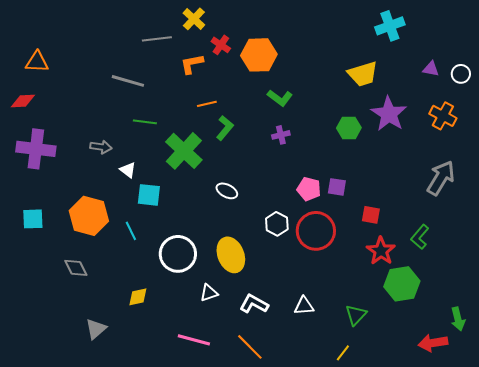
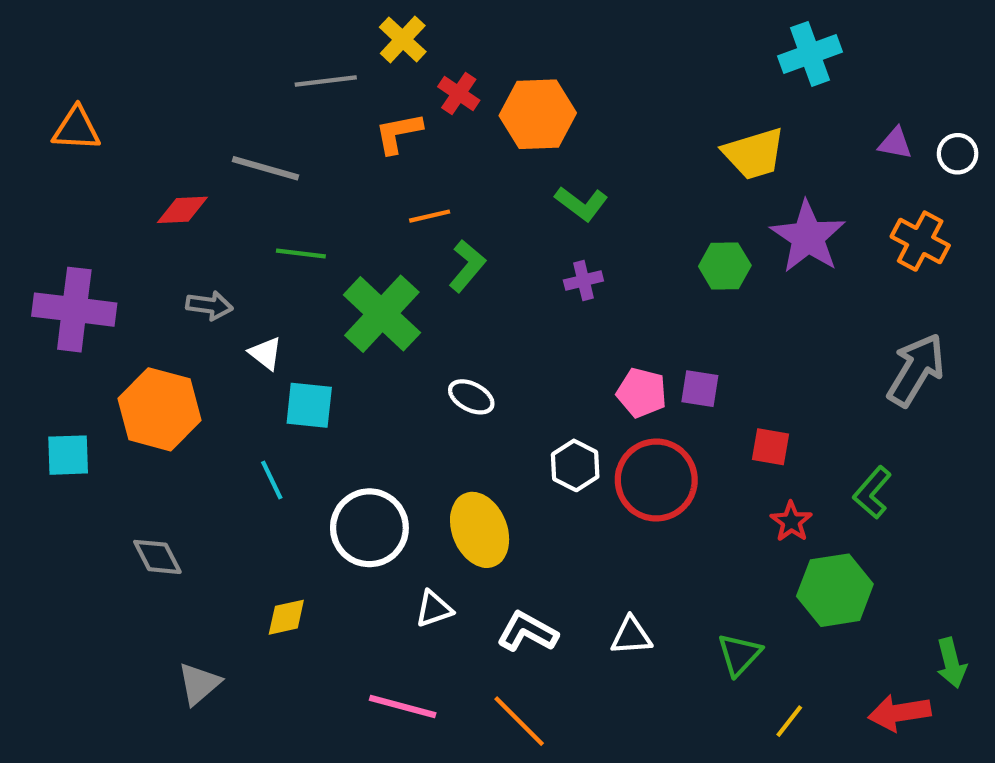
red diamond: (23, 101) -> (182, 210), moved
orange hexagon: (89, 216) -> (160, 409), moved
red star: (381, 251) -> (791, 522), size x0.7
yellow line: (343, 353) -> (789, 721), moved

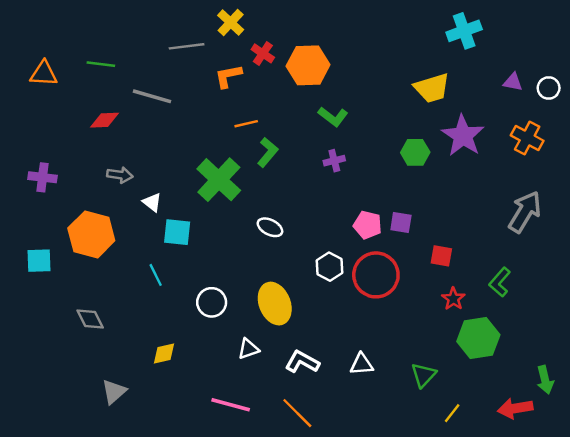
green line: (301, 253) -> (101, 64), moved
purple cross: (74, 310) -> (43, 177), size x0.6
white circle: (369, 528) -> (212, 302), size x0.7

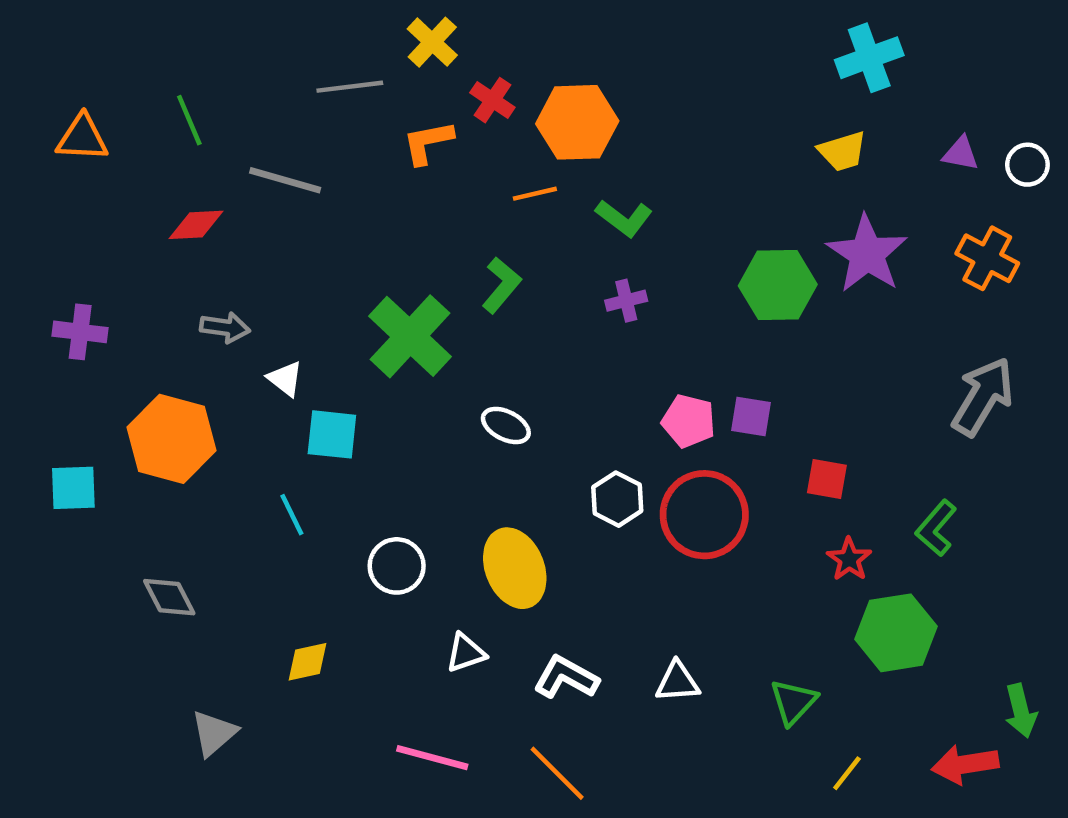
green line: (101, 64) -> (189, 120), turned 60
yellow trapezoid: (432, 88) -> (842, 151), moved, size x0.7
orange line: (246, 124) -> (535, 194), moved
green hexagon: (415, 152) -> (778, 285), size x1.4

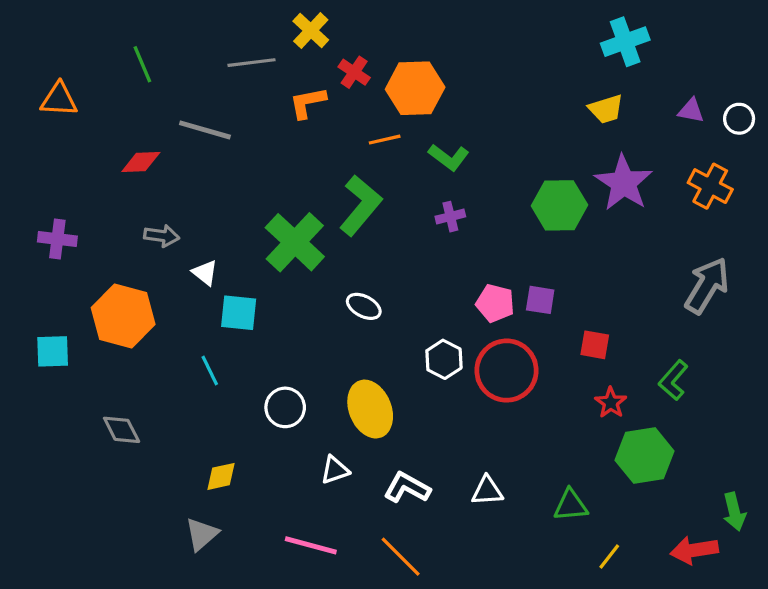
green line: (189, 120) -> (142, 64), moved
green L-shape: (501, 285) -> (361, 205), size x1.5
green triangle: (793, 702) -> (571, 505), turned 42
gray triangle: (214, 733) -> (202, 534), moved

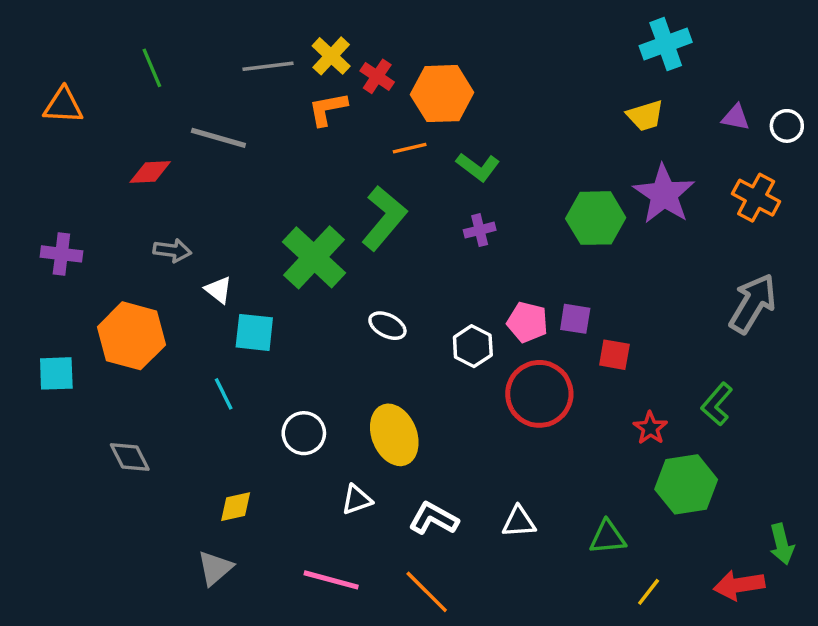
yellow cross: (311, 30) -> (331, 56), moved
red square: (595, 345) -> (614, 355), moved
white hexagon: (444, 359) -> (473, 346), moved

